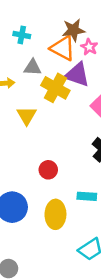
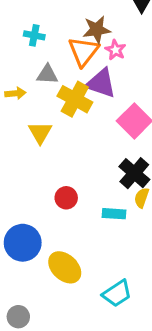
orange triangle: (63, 48) -> (84, 51), turned 40
cyan rectangle: (87, 196) -> (114, 214), moved
yellow ellipse: (55, 214) -> (65, 267), moved, turned -48

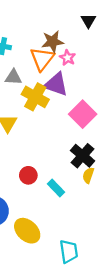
cyan rectangle: (114, 214) -> (56, 188), moved, turned 42
cyan trapezoid: (117, 293) -> (69, 251), turned -65

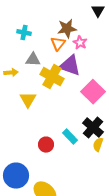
orange triangle: (42, 59) -> (58, 44), size x0.7
cyan rectangle: (56, 188) -> (70, 137), moved

